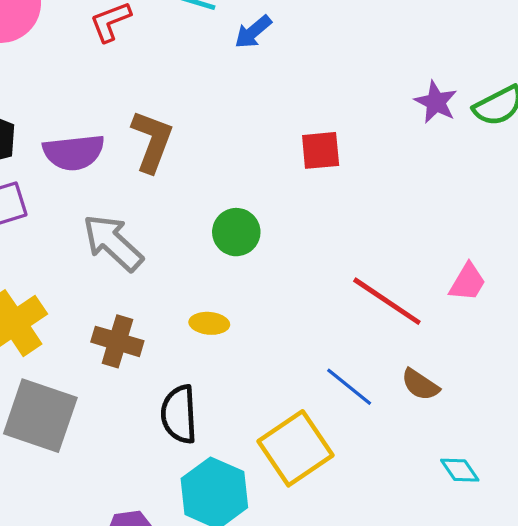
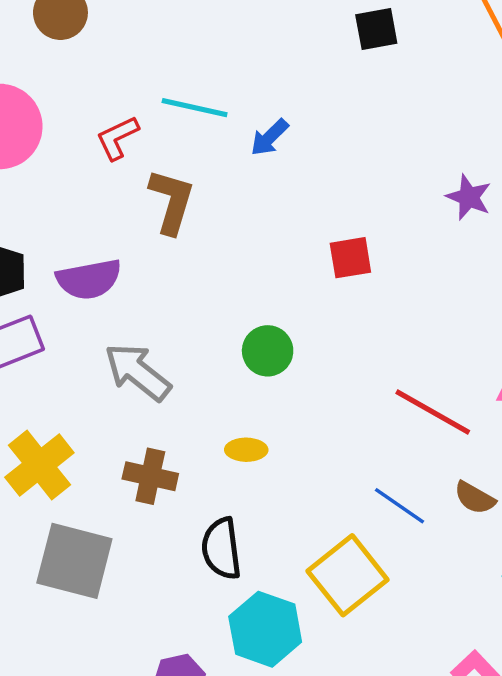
brown L-shape: (152, 141) -> (172, 201), moved

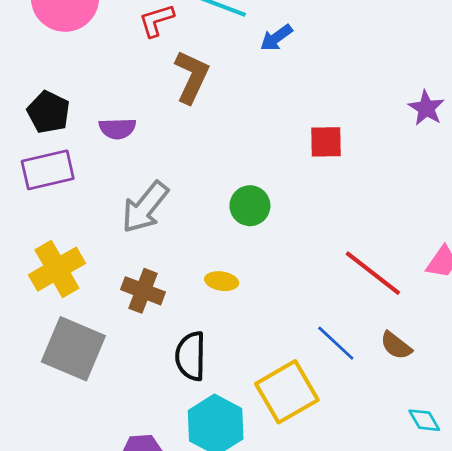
purple semicircle: (89, 279) -> (117, 129), size x0.7
gray arrow: (138, 372) -> (145, 207), turned -98

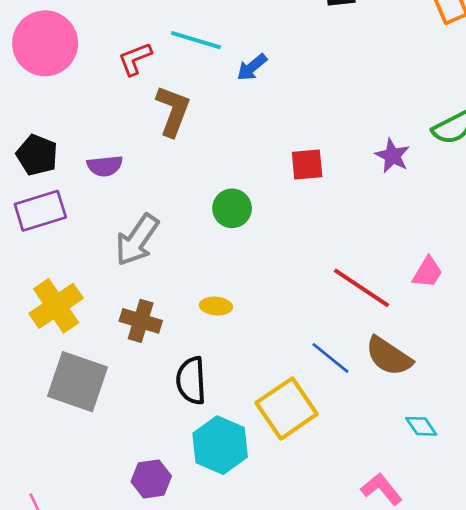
purple star: (426, 108) -> (392, 156), moved
green circle: (250, 206) -> (232, 208), moved
brown semicircle: (396, 346) -> (389, 356), size x1.5

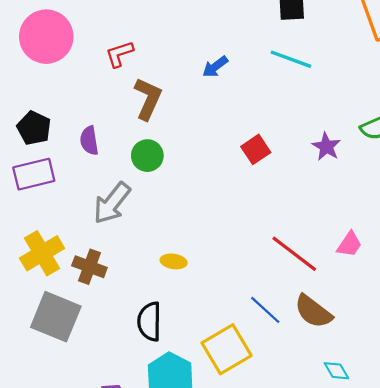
cyan line: (196, 40) -> (291, 59), moved
red square: (307, 164) -> (256, 149), turned -32
purple semicircle: (105, 166) -> (89, 141), turned 84
green circle: (232, 208) -> (147, 156), moved
brown cross: (141, 321) -> (89, 267), moved

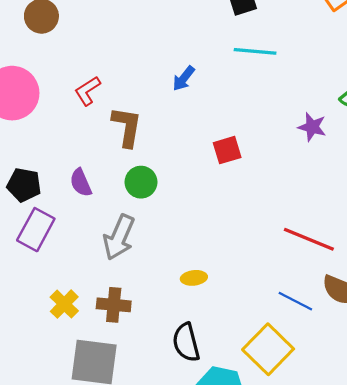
red square: (256, 149) -> (227, 150), moved, turned 32
purple rectangle: (34, 174) -> (36, 230), turned -33
yellow cross: (42, 253) -> (64, 304), size x0.7

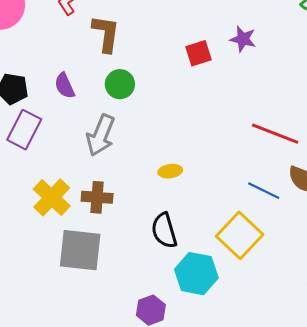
purple star: (312, 127) -> (243, 39), moved
yellow cross: (64, 304) -> (52, 197), size x1.4

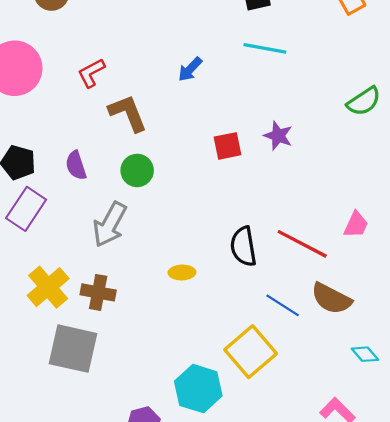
brown L-shape: (106, 34) -> (128, 113), turned -36
black semicircle: (164, 231) -> (243, 246), moved

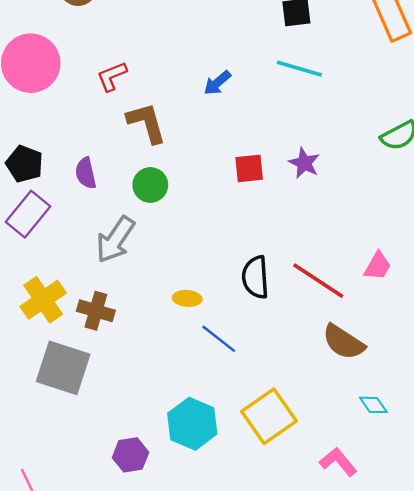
blue line: (283, 305) -> (219, 339), moved
yellow square: (251, 352) -> (269, 416), moved

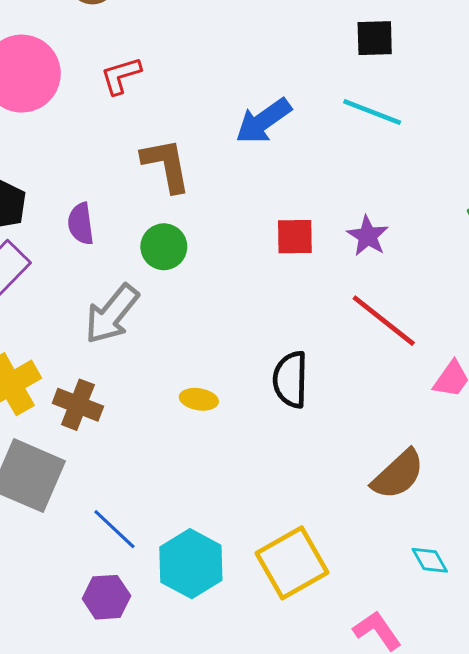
red L-shape: (112, 76) -> (121, 76), moved
blue arrow: (217, 83) -> (263, 121), size x1.5
red line: (318, 281) -> (384, 321), moved
blue line: (219, 339) -> (114, 529), moved
brown semicircle: (343, 342) -> (398, 475), turned -81

